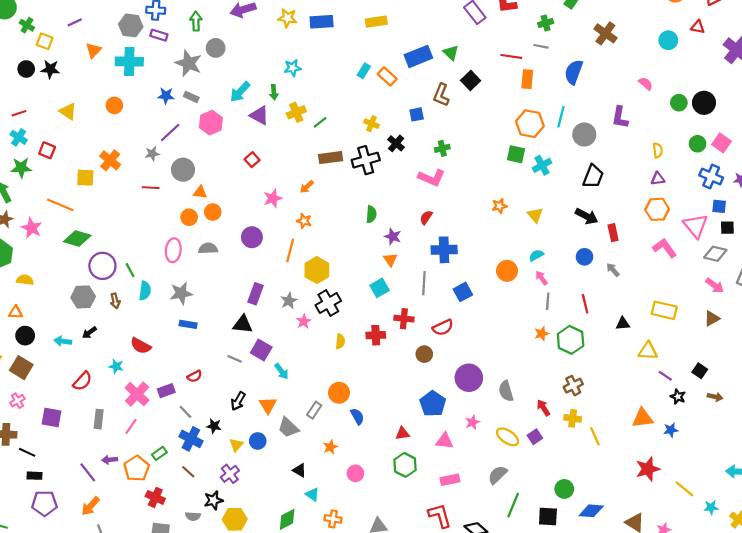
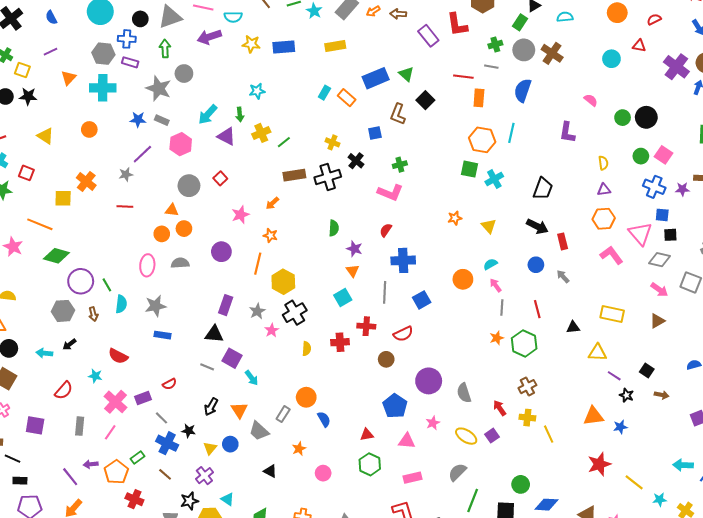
gray circle: (584, 135) -> (524, 50), moved
gray circle: (183, 170) -> (189, 186), moved
cyan triangle: (312, 494) -> (227, 499), moved

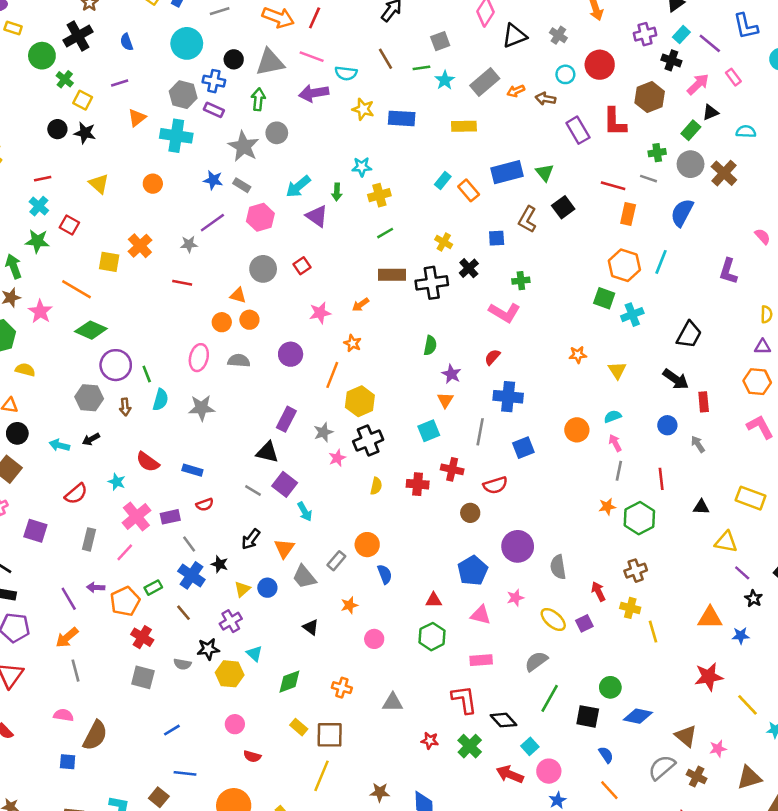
yellow cross: (261, 133) -> (379, 195), moved
blue rectangle: (163, 335) -> (192, 470), moved

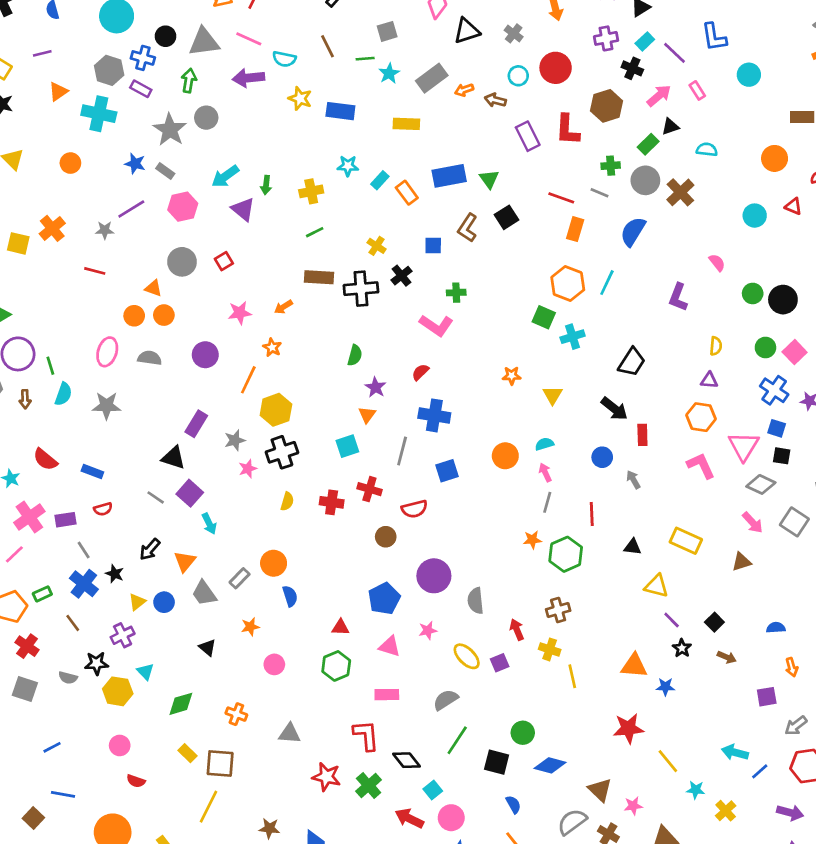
cyan star: (362, 167) -> (348, 166), moved
red star: (430, 741) -> (326, 777), size x1.5

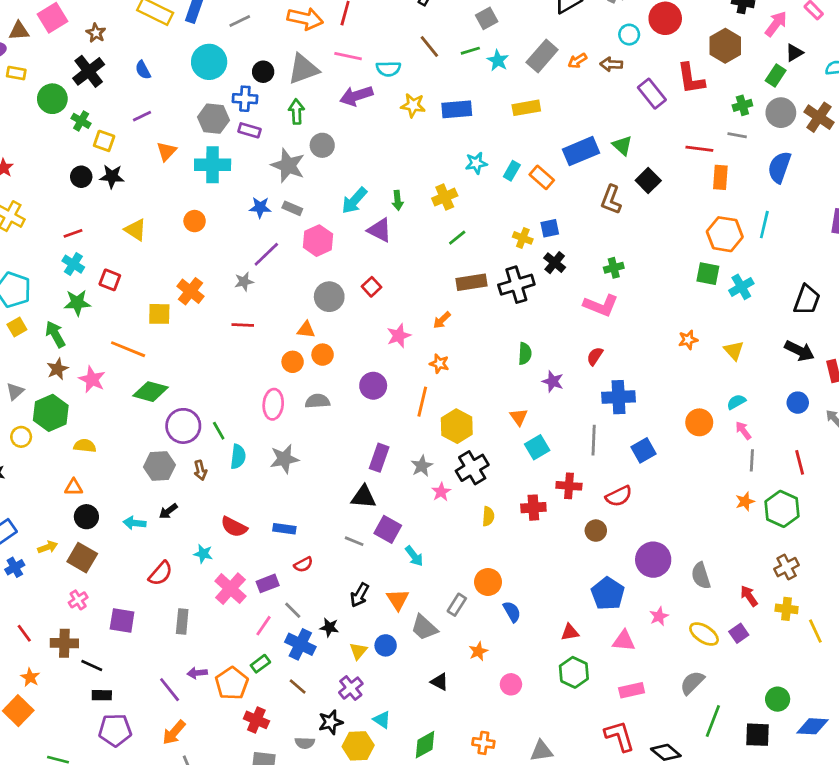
blue square: (433, 246) -> (550, 228), moved
orange triangle: (367, 415) -> (519, 417), moved
pink line: (14, 554) -> (264, 626), moved

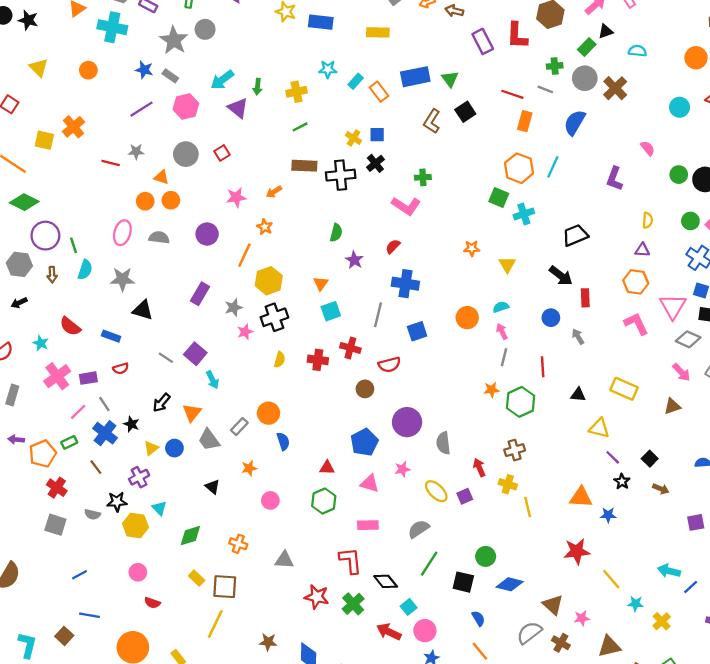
gray star: (244, 282) -> (136, 152), moved
black trapezoid: (807, 300) -> (575, 235), turned -144
black triangle: (364, 497) -> (143, 310), moved

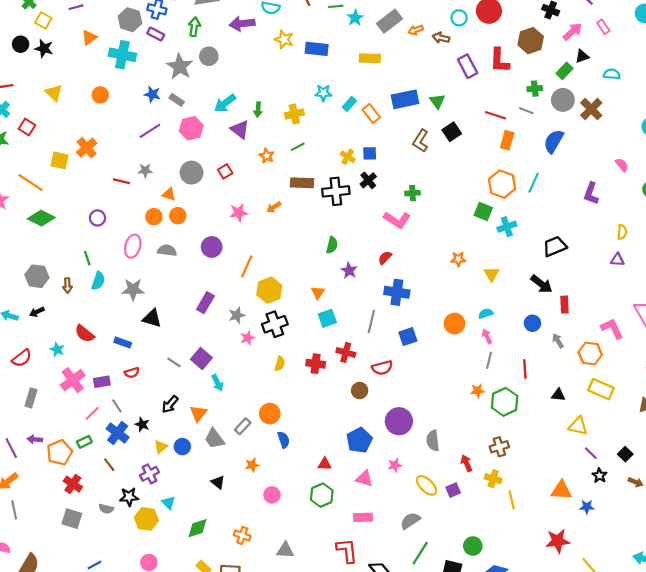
orange star: (265, 227) -> (267, 156), moved
purple circle: (45, 236) -> (97, 218), moved, size x0.6
orange hexagon: (636, 282) -> (590, 353), moved

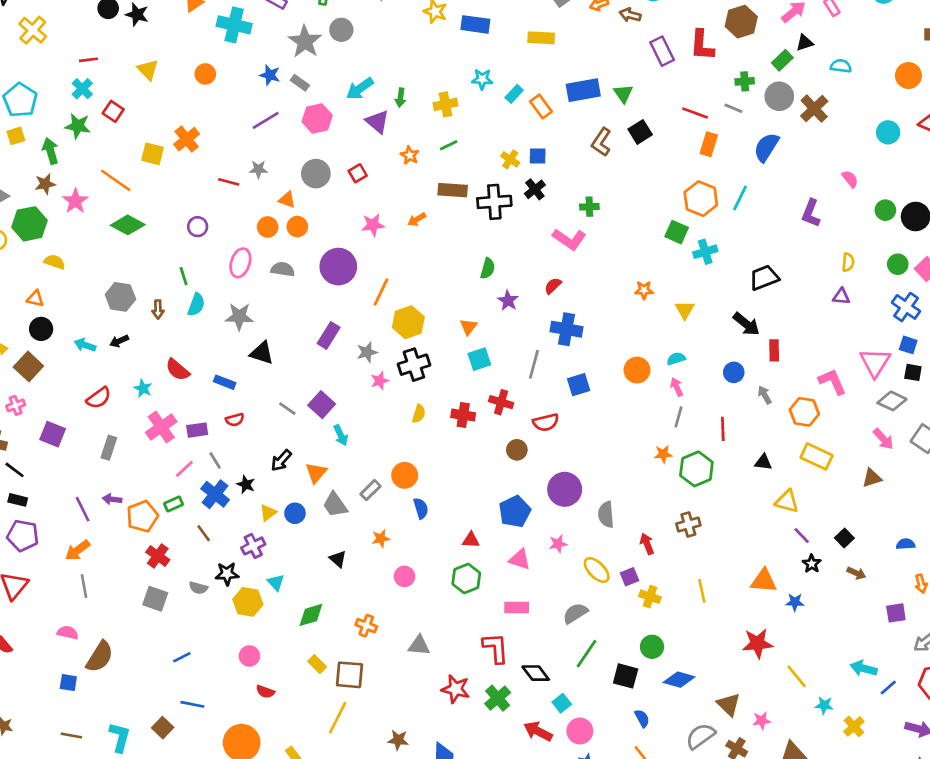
purple circle: (212, 247) -> (338, 267), size x1.4
yellow cross: (493, 479) -> (650, 597), moved

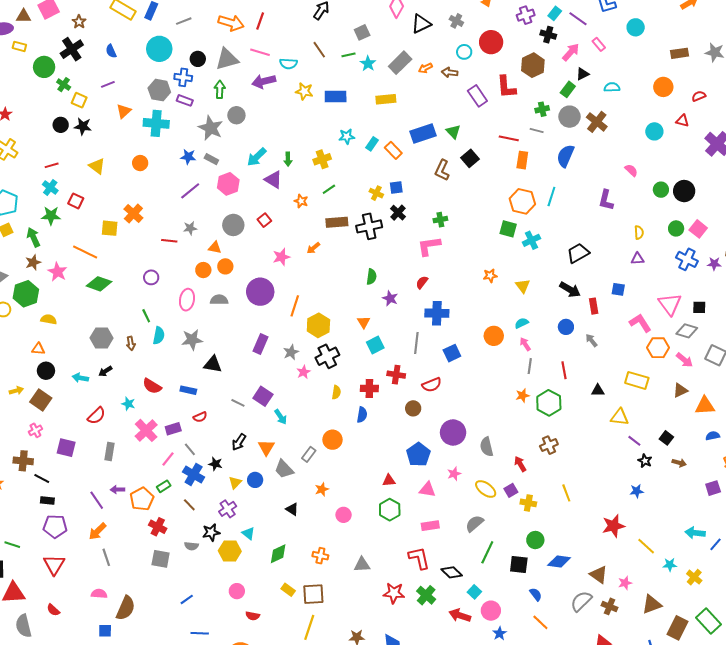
pink L-shape: (569, 239) -> (429, 246), turned 145
blue square: (908, 345) -> (618, 289), moved
orange hexagon: (804, 412) -> (658, 348), moved
blue semicircle: (421, 508) -> (362, 415), moved, turned 35
orange triangle: (764, 581) -> (705, 406), moved

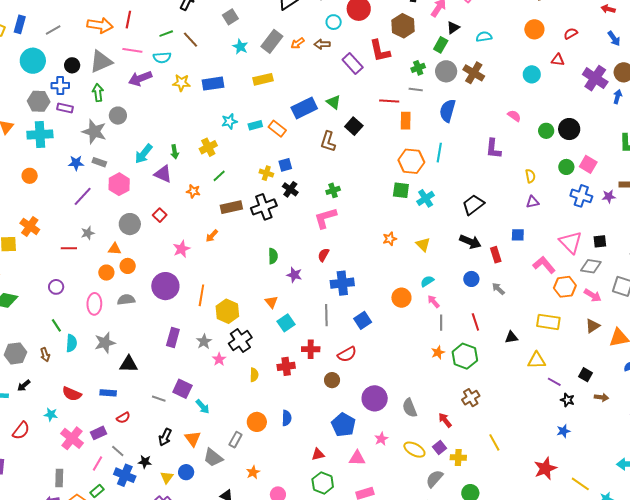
green line: (349, 55) -> (166, 34), moved
cyan rectangle: (372, 144) -> (255, 125), turned 48
blue semicircle: (362, 415) -> (287, 418), moved
gray rectangle: (109, 452) -> (59, 478), moved
gray semicircle: (475, 523) -> (434, 479), moved

